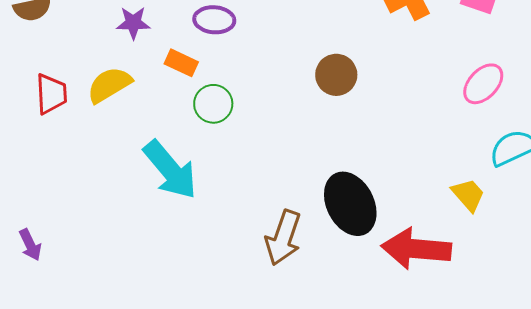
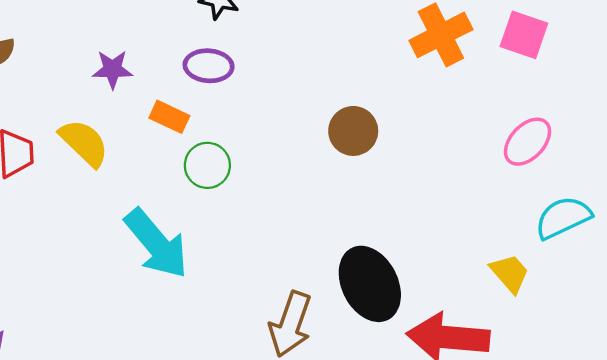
yellow semicircle: (109, 85) -> (84, 143), turned 75

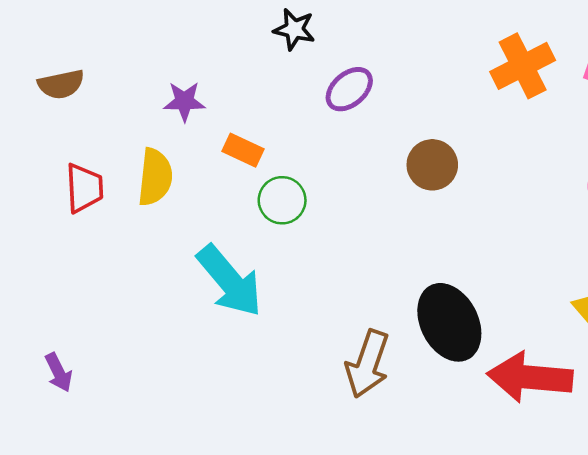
purple ellipse: (209, 66) -> (349, 89), moved, turned -45
yellow semicircle: (84, 143) -> (155, 177), turned 52

